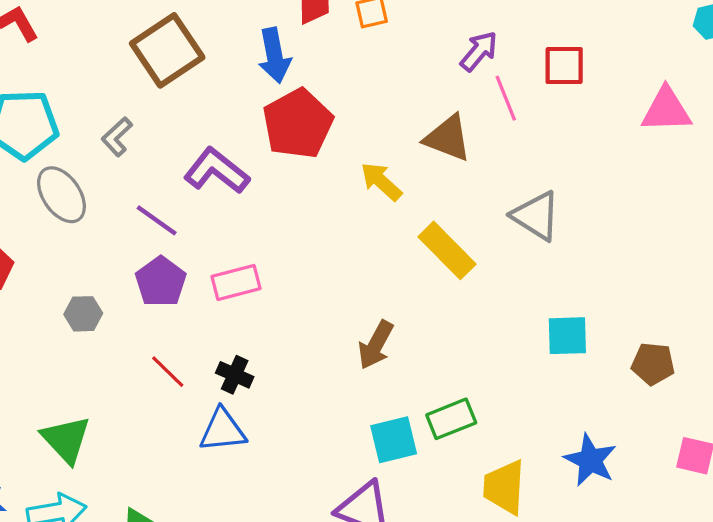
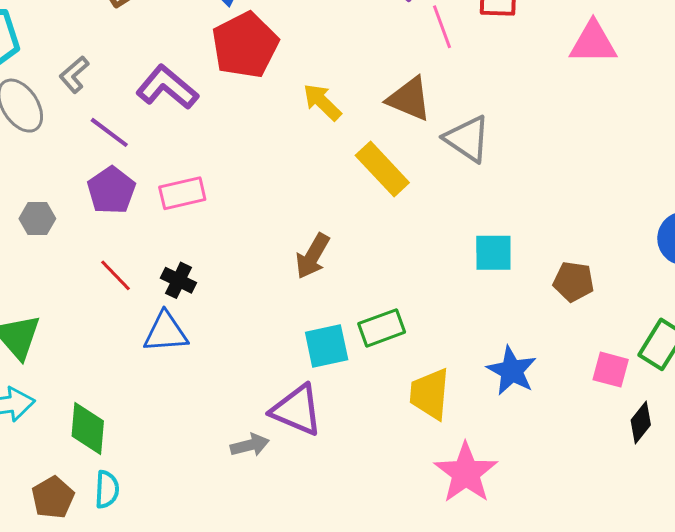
gray L-shape: (117, 137) -> (74, 74), moved
brown triangle: (448, 138) -> (409, 99), moved

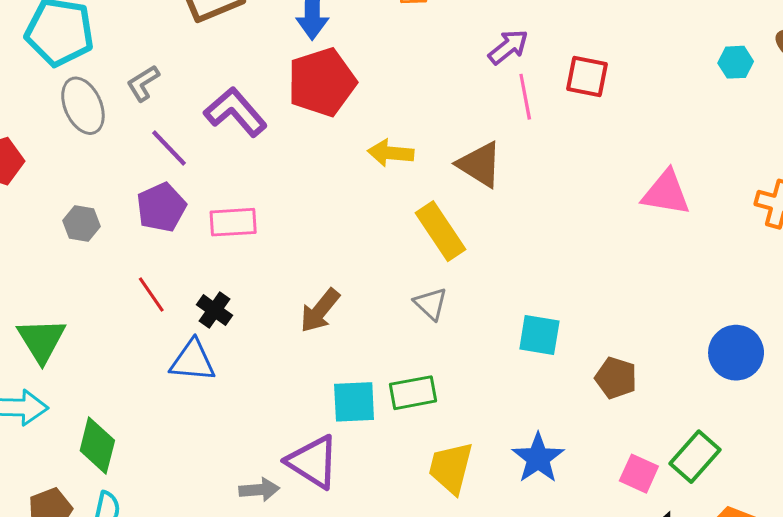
pink triangle: (593, 43) -> (666, 193), moved
yellow arrow: (322, 102) -> (391, 153), turned -48
gray triangle: (467, 139) -> (431, 304), moved, size x0.7
brown arrow: (312, 256) -> (320, 311), moved

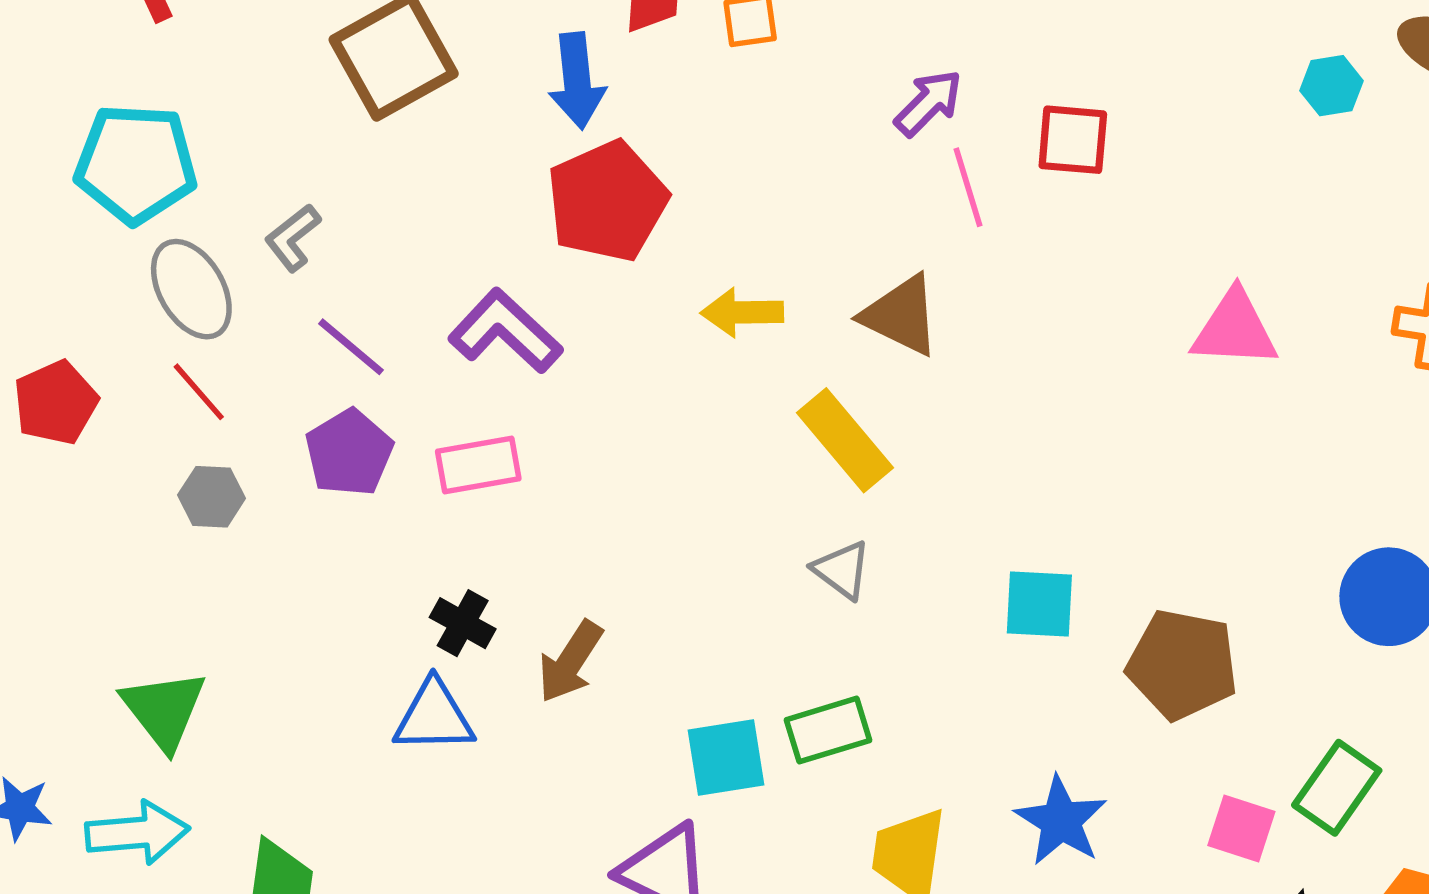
purple L-shape: (235, 112) -> (505, 331), moved
red line: (151, 294) -> (199, 392), moved
brown arrow: (320, 311) -> (570, 662), moved
brown pentagon: (616, 378) -> (1182, 665), size x1.5

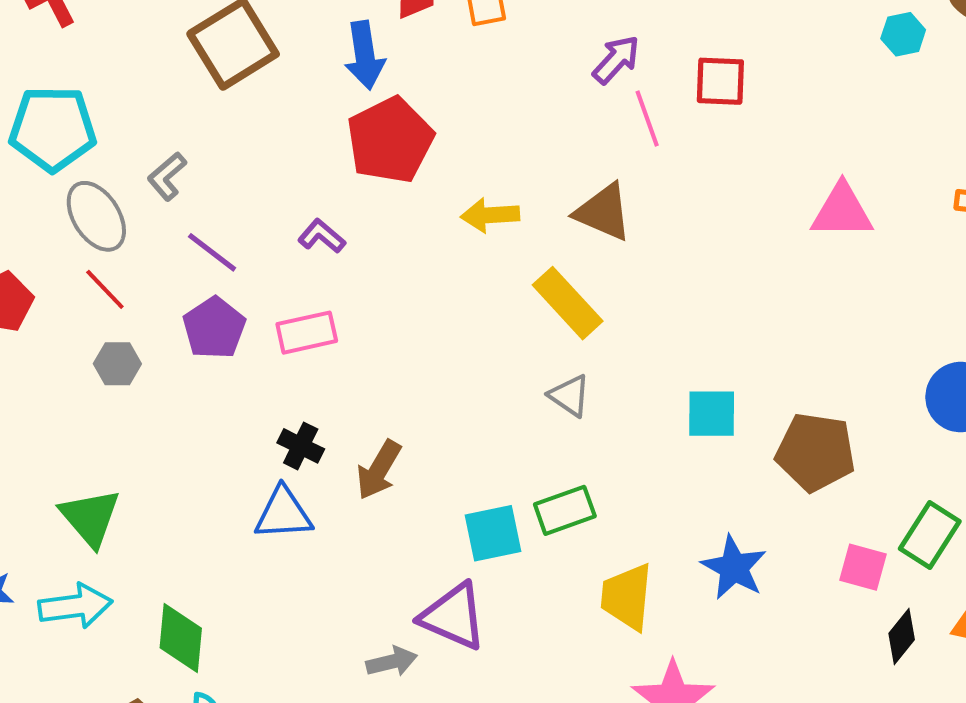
purple L-shape: (505, 331) -> (322, 236), size x0.6

